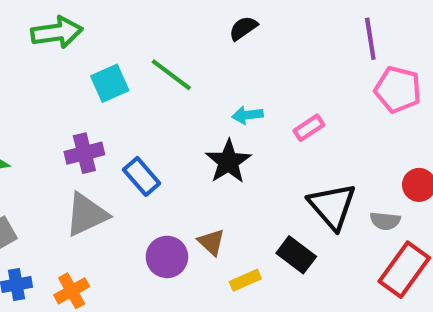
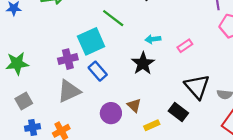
cyan square: (110, 83) -> (91, 41), moved, size x1.4

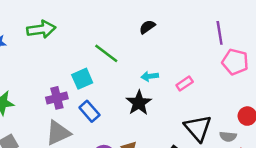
cyan square: (91, 41) -> (82, 79), size x0.7

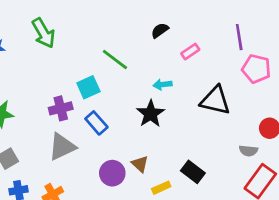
green arrow: (41, 29) -> (44, 33), turned 68
pink rectangle: (185, 84) -> (190, 52), moved
black triangle: (198, 128) -> (215, 100), moved, turned -36

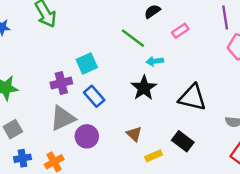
green line: (115, 59) -> (133, 38), moved
black triangle: (215, 100) -> (192, 98), moved
purple circle: (112, 173) -> (87, 136), moved

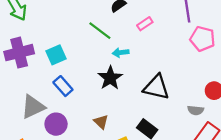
purple cross: (61, 83) -> (19, 53), moved, size x1.4

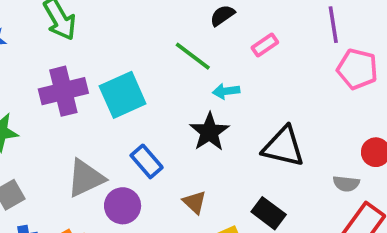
cyan square: (56, 55) -> (123, 95), size x1.4
blue rectangle: (63, 86) -> (147, 161), moved

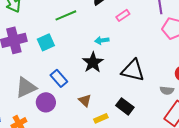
green line: (193, 56) -> (66, 15), moved, turned -60
cyan square: (123, 95) -> (46, 42), size x0.7

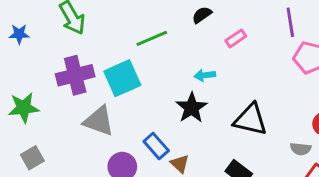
cyan square: (46, 42) -> (122, 78), size x1.4
blue rectangle: (59, 78) -> (156, 146), moved
gray triangle: (26, 87) -> (99, 121), moved, turned 45

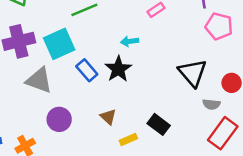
black triangle: (250, 119) -> (193, 73), moved, turned 36
blue rectangle: (156, 146) -> (87, 70), moved

